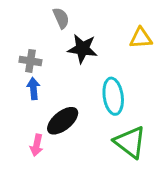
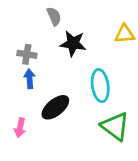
pink arrow: (37, 145) -> (20, 128), moved

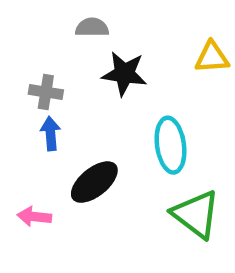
gray semicircle: (54, 16) -> (92, 27), turned -66
pink arrow: (20, 128) -> (34, 217), turned 84

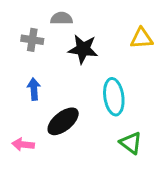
gray cross: (46, 92) -> (32, 40), moved
green triangle: (196, 214) -> (131, 143), size x0.7

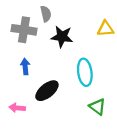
gray semicircle: (62, 18) -> (46, 14), turned 77
gray cross: (32, 40) -> (24, 30), size x1.5

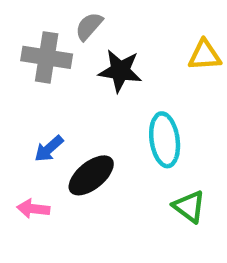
gray semicircle: (46, 14) -> (89, 26), turned -126
blue arrow: (25, 67) -> (49, 149), moved, turned -126

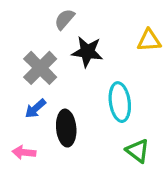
gray cross: (47, 57) -> (40, 68), moved, turned 36
black ellipse: (91, 175) -> (66, 128), turned -56

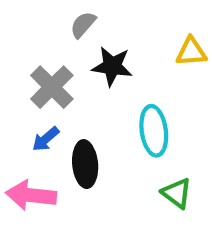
pink arrow: (24, 152) -> (31, 195), size x1.6

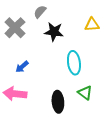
gray cross: (52, 87) -> (15, 28), moved
black ellipse: (85, 164) -> (58, 102), moved

